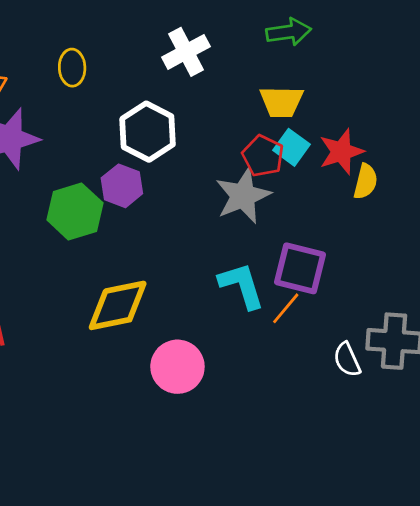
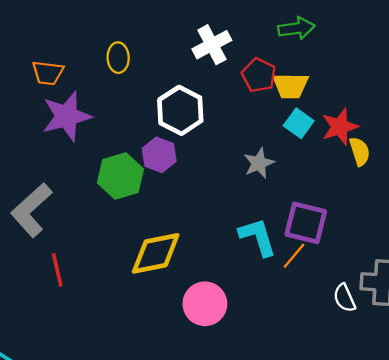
red pentagon: (263, 156) -> (259, 75), moved
yellow semicircle: (366, 182) -> (360, 151), turned -32
gray star: (243, 196) -> (259, 163), size x0.7

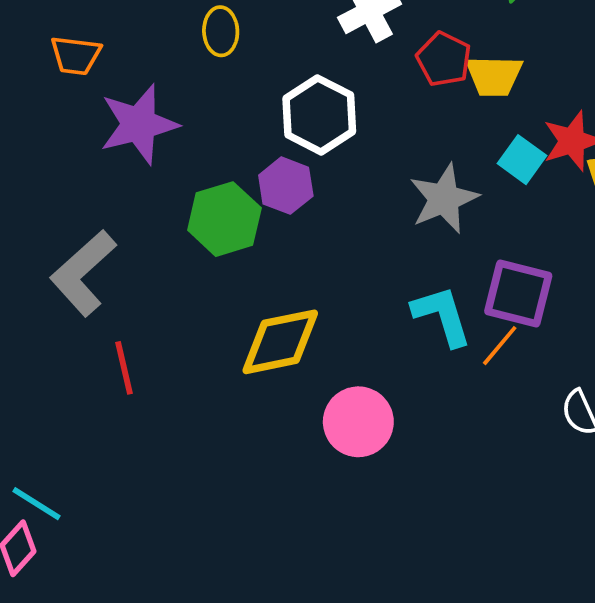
orange trapezoid: (48, 73) -> (76, 55), moved
cyan square: (299, 123) -> (522, 160), moved
gray star: (259, 163) -> (444, 199), size x1.4

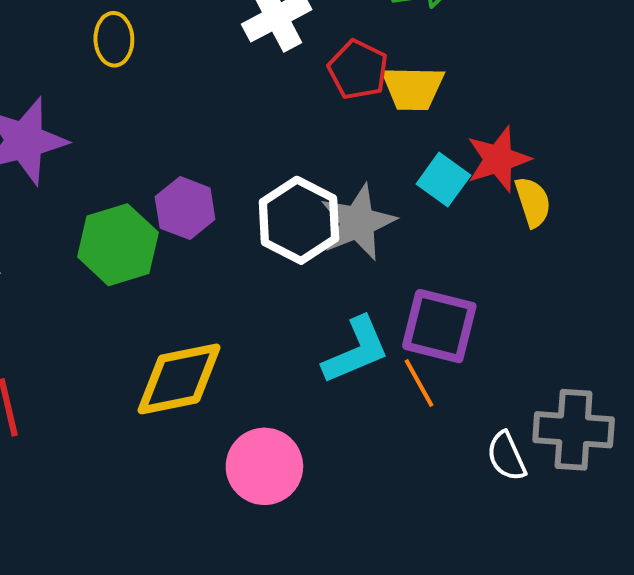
white hexagon: (319, 115) -> (299, 220), moved
cyan L-shape: (442, 316) -> (356, 350), turned 84
orange line: (500, 346) -> (419, 383), turned -69

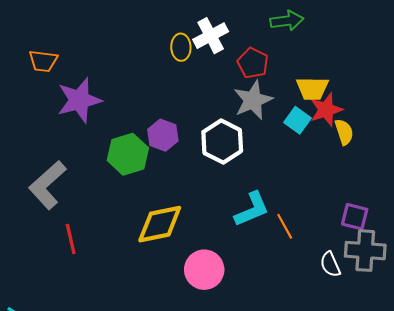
yellow ellipse: (114, 39) -> (181, 47), moved
yellow trapezoid: (413, 88) -> (312, 89), moved
gray star: (358, 222) -> (253, 100), moved
purple square: (439, 326) -> (355, 217), moved, size x0.7

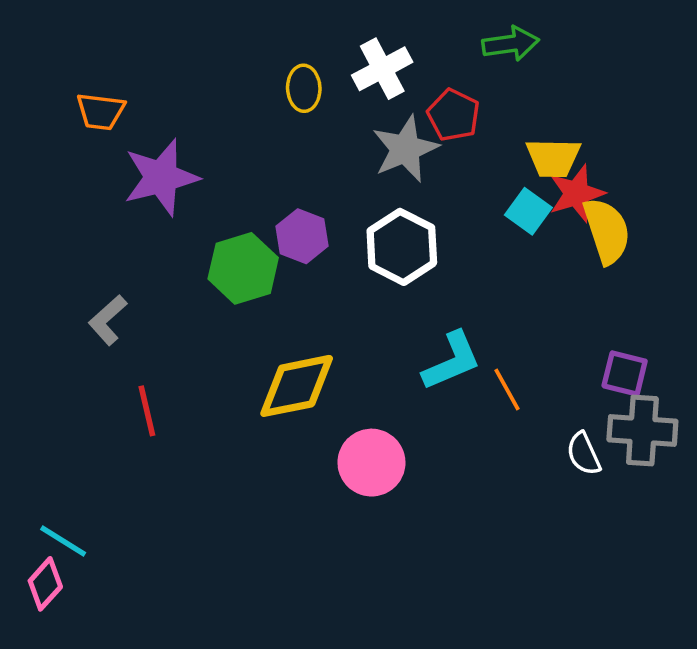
yellow ellipse: (181, 47) -> (304, 88), moved
gray star: (253, 100) -> (405, 149), moved
yellow semicircle: (344, 132) -> (607, 231), size x1.5
gray L-shape: (47, 185) -> (108, 320), size x0.6

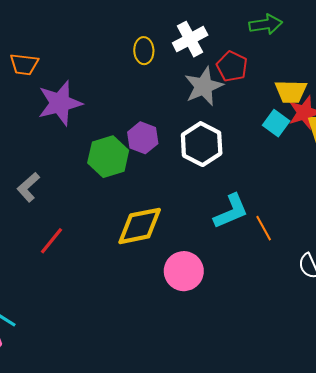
red line: (147, 411) -> (51, 241), turned 52

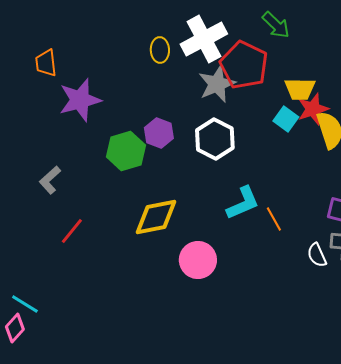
green arrow: (266, 24) -> (276, 25), turned 52
white cross: (190, 39) -> (204, 39), size x1.4
orange trapezoid: (24, 64) -> (46, 63), turned 76
red pentagon: (232, 66) -> (244, 65), size x1.6

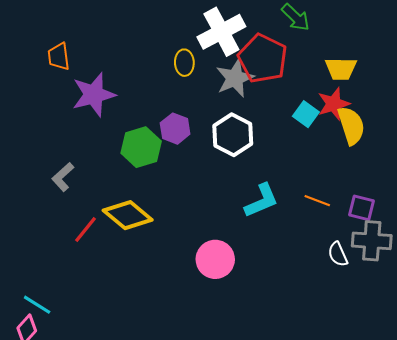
yellow ellipse: (160, 50) -> (184, 63), moved
yellow trapezoid: (300, 89) -> (341, 69), moved
yellow diamond: (156, 217) -> (128, 215), moved, turned 51
orange line: (274, 219) -> (317, 201), moved, turned -40

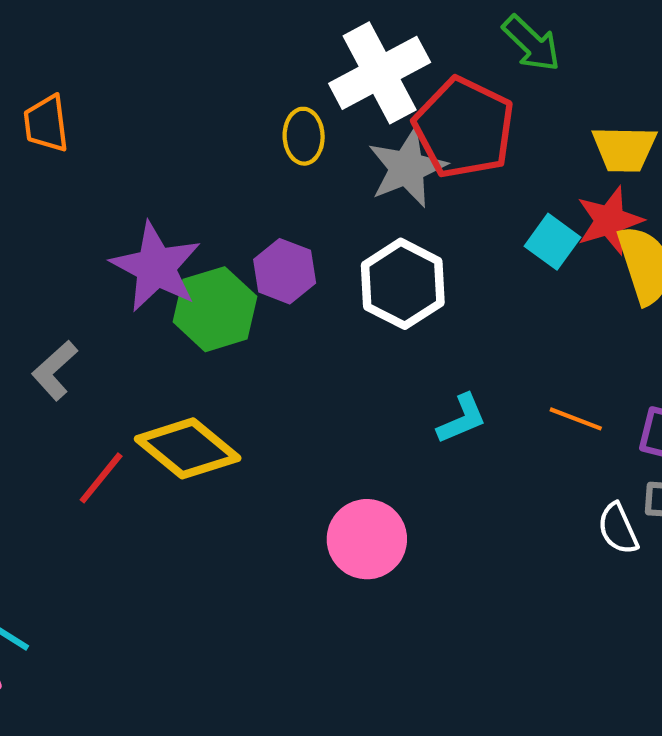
purple star: (94, 95) -> (156, 267), moved, turned -30
cyan L-shape: (262, 201) -> (462, 419), size x0.7

